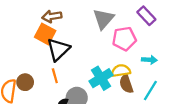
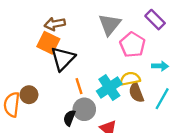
pink pentagon: (124, 39) -> (132, 45), turned -30
orange line: (55, 76) -> (79, 86), moved

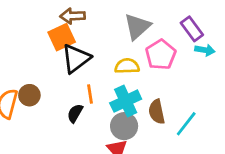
orange square: (48, 43) -> (62, 37), turned 30
cyan arrow: (160, 66) -> (205, 50), moved
yellow semicircle: (130, 79) -> (127, 66), moved
gray circle: (84, 109) -> (124, 126), moved
black semicircle: (69, 118) -> (75, 113), moved

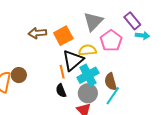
brown arrow: (73, 16) -> (37, 33), moved
orange square: (62, 37) -> (63, 36), moved
black triangle: (76, 59) -> (73, 60), moved
black semicircle: (75, 113) -> (61, 91), moved, turned -48
cyan line: (186, 124) -> (113, 96), moved

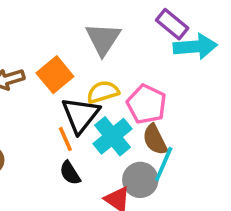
cyan arrow: (142, 35) -> (195, 47), size x1.6
pink pentagon: (111, 41) -> (146, 104), moved
gray circle: (88, 93) -> (140, 180), moved

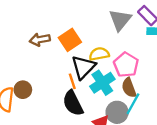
gray triangle: (103, 39) -> (120, 20), moved
black semicircle: (70, 173) -> (73, 103), size x1.6

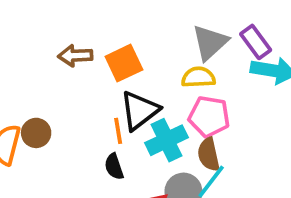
yellow semicircle: (99, 54) -> (198, 77), moved
pink pentagon: (126, 65) -> (209, 117), turned -30
black semicircle: (73, 103) -> (114, 167), size x0.6

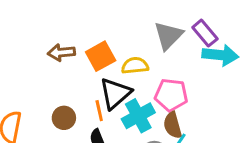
yellow semicircle: (198, 77) -> (135, 66), moved
brown circle: (36, 133) -> (64, 118), moved

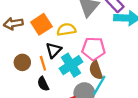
black triangle: (115, 93) -> (54, 50), size x0.7
brown circle: (64, 118) -> (22, 62), moved

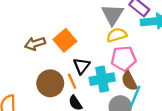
yellow semicircle: (66, 29) -> (117, 35), moved
brown circle: (22, 62) -> (50, 83), size x1.5
cyan cross: (71, 65) -> (102, 79), turned 30

